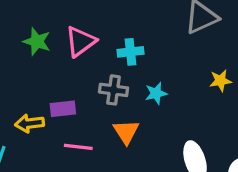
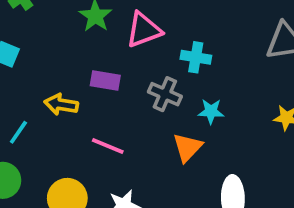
purple rectangle: (63, 109) -> (105, 81), moved
orange triangle: (126, 132) -> (188, 147), moved

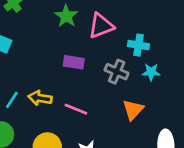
yellow arrow: (61, 104) -> (40, 98), moved
cyan star: (211, 111) -> (151, 72), moved

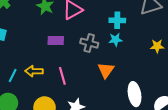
cyan cross: (138, 45) -> (117, 20), moved
pink line: (76, 109) -> (62, 76), turned 60

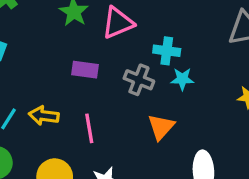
cyan cross: (117, 20) -> (167, 51), moved

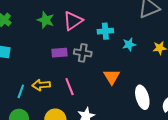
cyan star: (182, 79) -> (129, 44), moved
gray cross: (139, 80) -> (83, 53), moved

